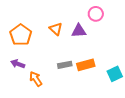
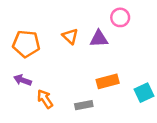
orange pentagon: (21, 35) -> (26, 44), turned -30
gray rectangle: (65, 65) -> (84, 105), moved

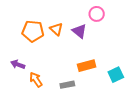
purple triangle: (99, 39) -> (79, 31), turned 42
orange pentagon: (26, 44) -> (33, 31), moved

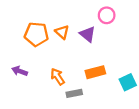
orange arrow: (36, 80) -> (58, 77), moved

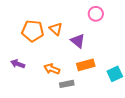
purple triangle: (88, 34) -> (78, 41), moved
orange arrow: (58, 77) -> (52, 69), turned -35

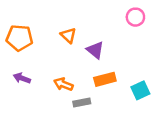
pink circle: (96, 14) -> (135, 17), moved
orange pentagon: (33, 31) -> (19, 38), moved

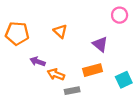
purple triangle: (95, 50) -> (100, 44), moved
purple arrow: (22, 78) -> (38, 61), moved

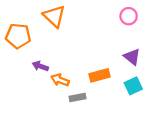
orange triangle: (60, 31) -> (54, 16), moved, size x1.5
purple triangle: (100, 44) -> (132, 57), moved

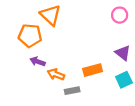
orange pentagon: (18, 36) -> (30, 36), moved

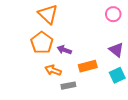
orange pentagon: (30, 36) -> (42, 43), moved, turned 30
purple arrow: (38, 61) -> (64, 50), moved

